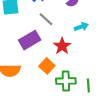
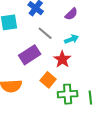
cyan arrow: (81, 27) -> (72, 39), moved

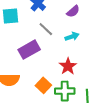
red star: (62, 59) -> (68, 66), moved
orange square: (48, 80) -> (43, 85), moved

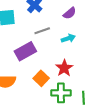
gray line: (46, 29) -> (42, 31), turned -63
orange square: (43, 85) -> (41, 78), moved

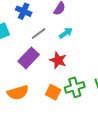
red star: (64, 68) -> (58, 60), moved
orange square: (41, 78) -> (53, 92), moved

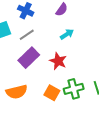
gray line: (39, 33) -> (27, 35), moved

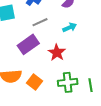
gray line: (27, 35) -> (40, 22), moved
orange square: (52, 93) -> (35, 82), moved

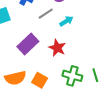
gray line: (40, 22) -> (46, 14), moved
green cross: (68, 82) -> (72, 76), turned 30

